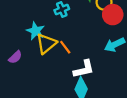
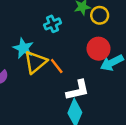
red circle: (113, 15) -> (98, 49), moved

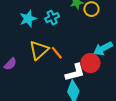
cyan star: (23, 48) -> (28, 19), moved, turned 30
red circle: (98, 49) -> (90, 63), moved

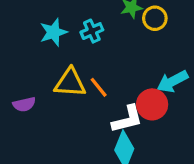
yellow triangle: (39, 50) -> (70, 83), turned 45
purple semicircle: (10, 64) -> (24, 104), turned 32

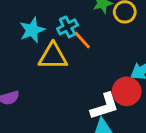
yellow triangle: (70, 83) -> (53, 56), moved
orange line: (99, 87) -> (82, 40), moved

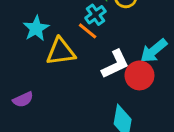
cyan cross: (67, 27) -> (96, 15), moved
white L-shape: (105, 106) -> (115, 64), moved

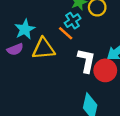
white L-shape: (115, 64) -> (86, 61), turned -55
purple semicircle: (23, 99) -> (15, 49), moved

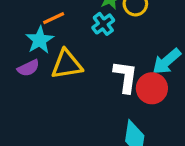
orange line: (66, 33) -> (54, 18), moved, turned -63

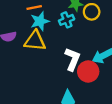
cyan star: (40, 40) -> (40, 21), moved

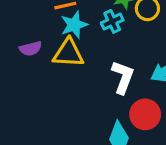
red circle: (88, 71) -> (145, 114), moved

